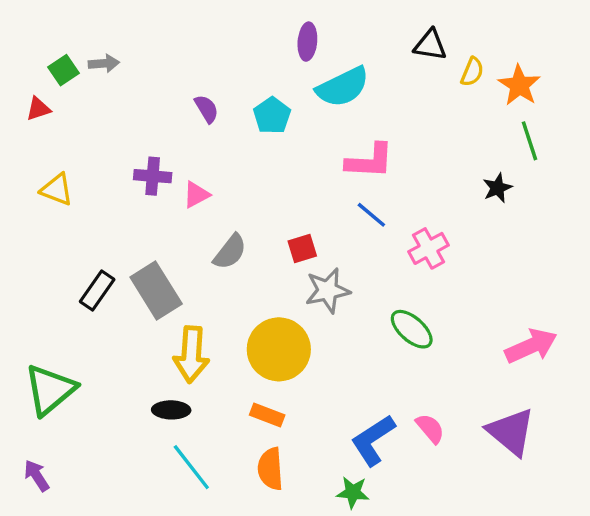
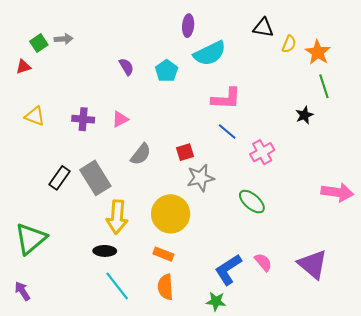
purple cross: (153, 176) -> (83, 119), moved
pink arrow: (531, 346) -> (337, 192), moved, turned 32

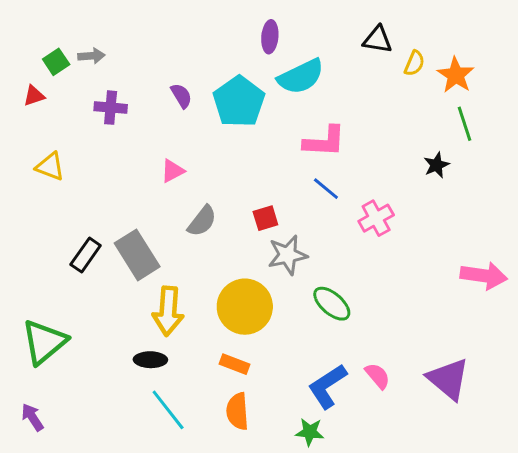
cyan pentagon: (166, 71) -> (239, 102), size x1.6
purple cross: (83, 119) -> (111, 108), moved
green ellipse: (252, 202) -> (332, 304), moved

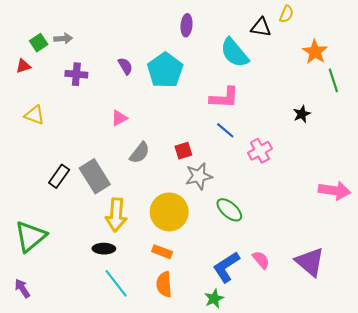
yellow semicircle: (414, 63) -> (286, 14), moved
cyan semicircle: (301, 77) -> (234, 53), moved, turned 76
green line: (465, 124) -> (333, 80), moved
green star: (310, 432) -> (214, 299), turned -30

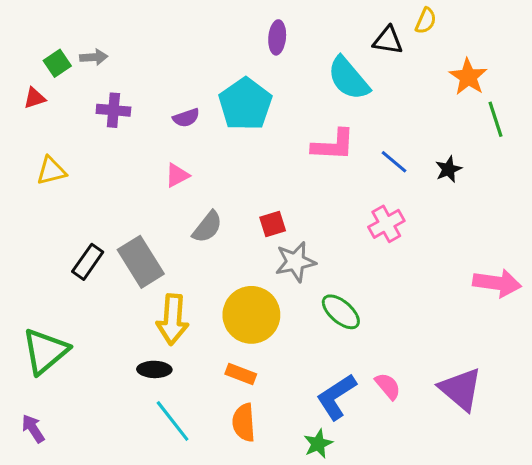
purple semicircle: (125, 66) -> (186, 118), moved, turned 102
yellow triangle: (35, 115) -> (51, 171), turned -35
blue line: (225, 130) -> (394, 162), moved

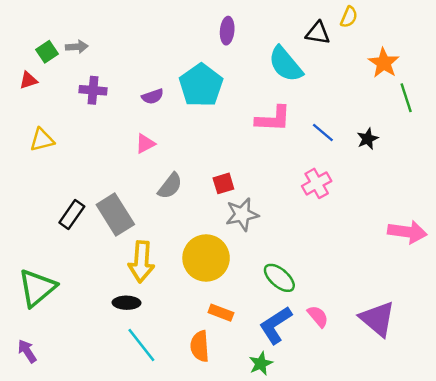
green ellipse: (341, 312) -> (279, 278), moved
orange rectangle: (241, 374) -> (221, 313), moved

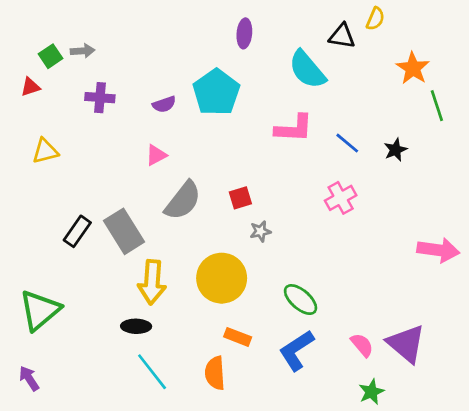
gray semicircle: (170, 186) -> (183, 201), size x1.4
gray star: (242, 215) -> (260, 231), size x0.6
pink semicircle: (318, 316) -> (362, 345), moved
green star: (261, 364) -> (371, 392), moved

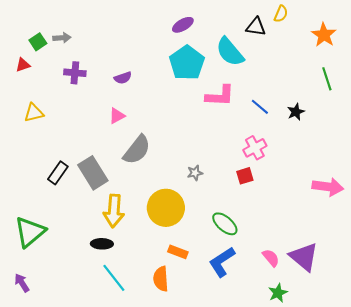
purple ellipse: (244, 33) -> (183, 25), turned 55
orange star: (413, 68) -> (324, 35), moved
cyan pentagon: (216, 92) -> (187, 63), moved
red square: (240, 198) -> (245, 176), moved

